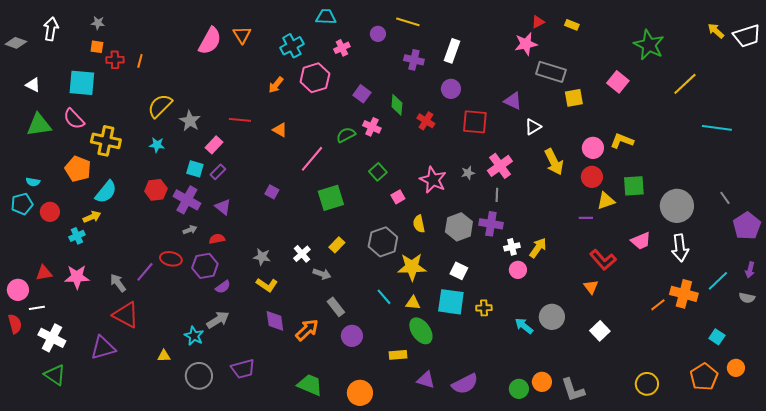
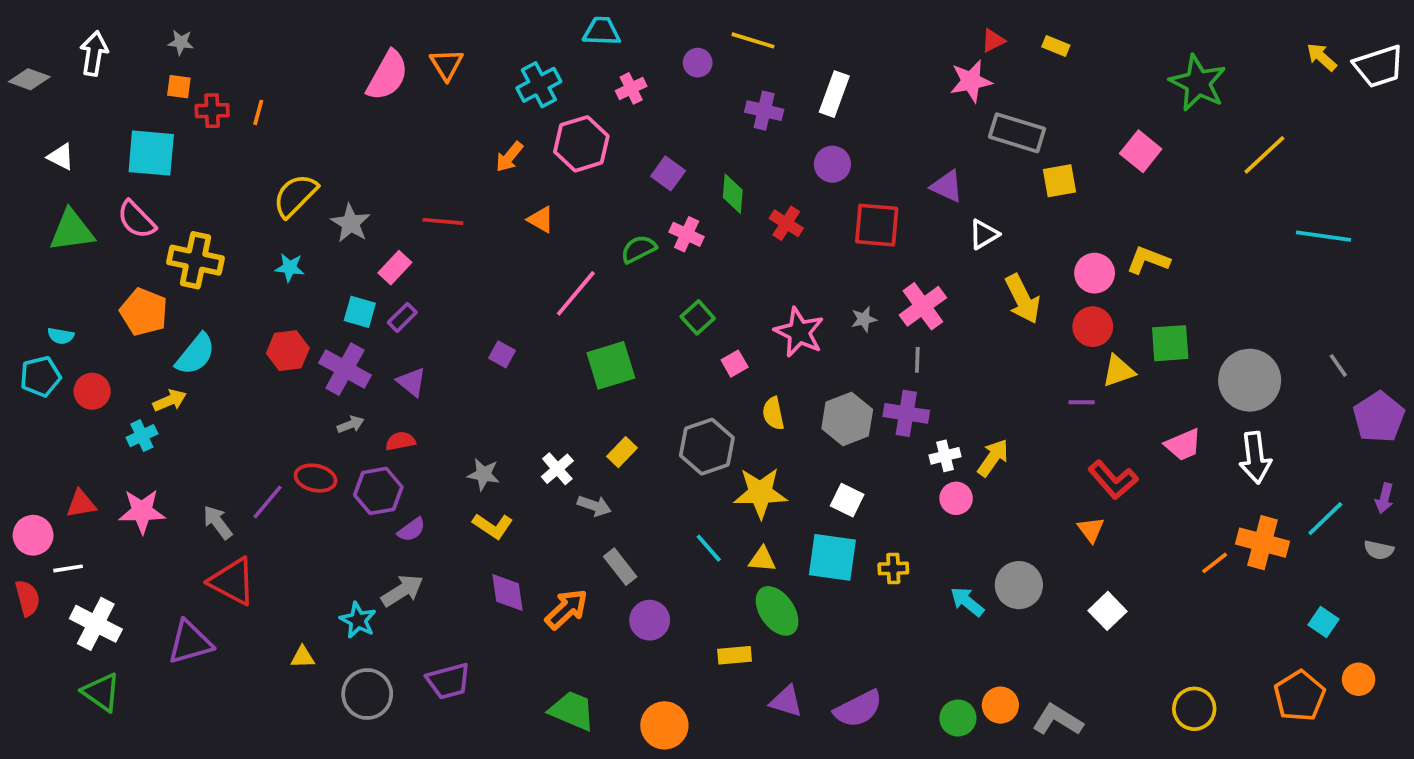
orange triangle: (280, 130) -> (541, 220), moved
gray L-shape: (573, 390) -> (1058, 720), turned 140

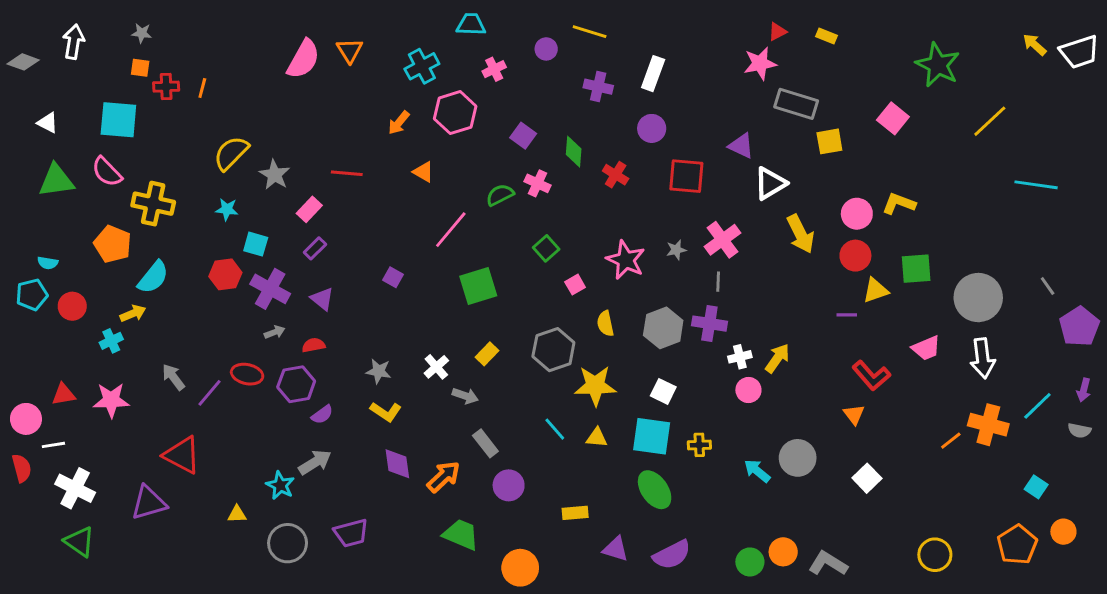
white triangle: (984, 234) -> (770, 183), size x1.4
cyan square: (360, 312) -> (256, 244), moved
gray arrow: (218, 522) -> (173, 377), moved
green ellipse: (777, 611) -> (655, 490), moved
green trapezoid: (572, 711) -> (461, 535), moved

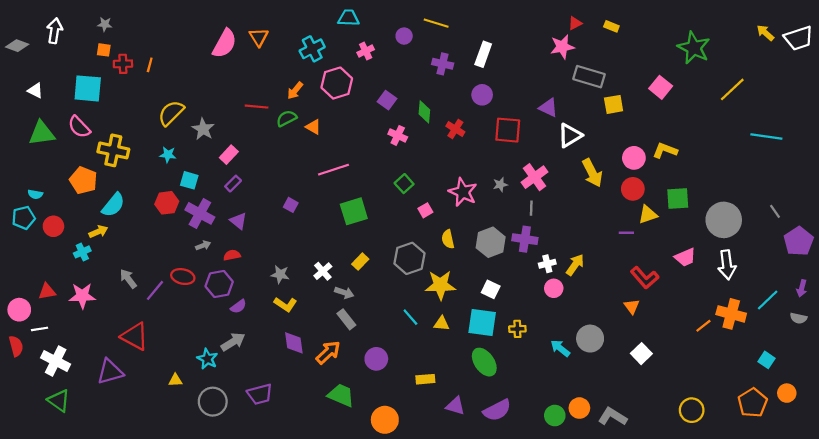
red line: (347, 173) -> (257, 107), moved
green semicircle: (500, 195) -> (286, 118), moved
pink line: (451, 230) -> (334, 170), turned 32
gray rectangle: (485, 443) -> (346, 319), moved

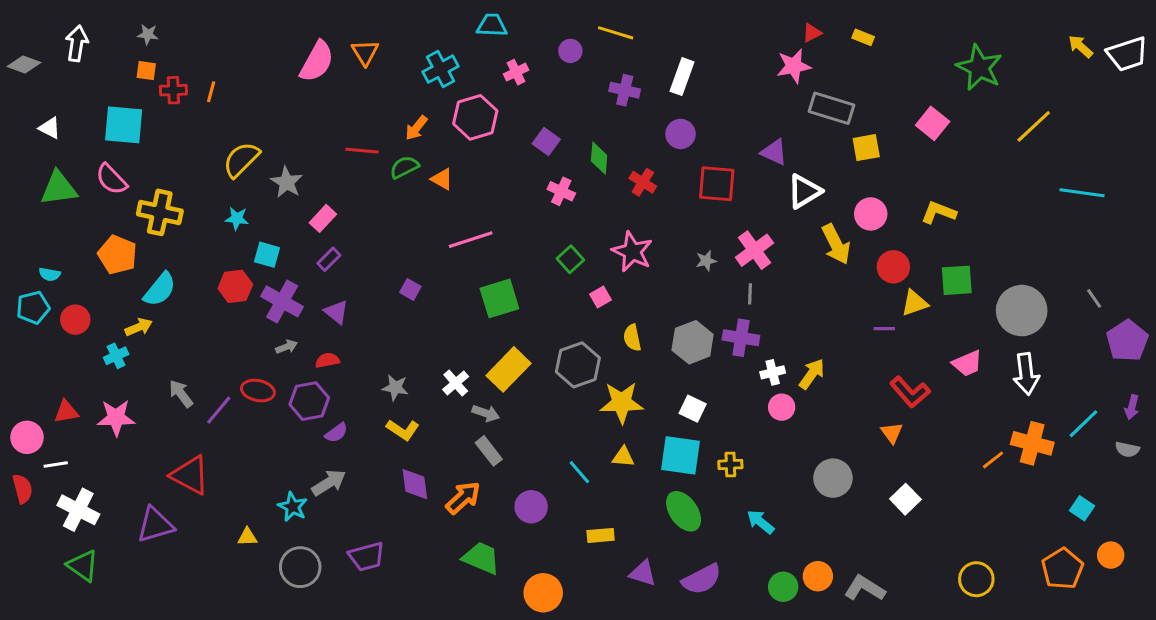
pink circle: (634, 158) -> (871, 214), moved
pink star: (463, 192) -> (632, 252), moved
yellow rectangle: (360, 262) -> (508, 369), size x1.8
cyan line: (410, 317) -> (579, 472), moved
cyan arrow: (560, 348) -> (761, 522), moved

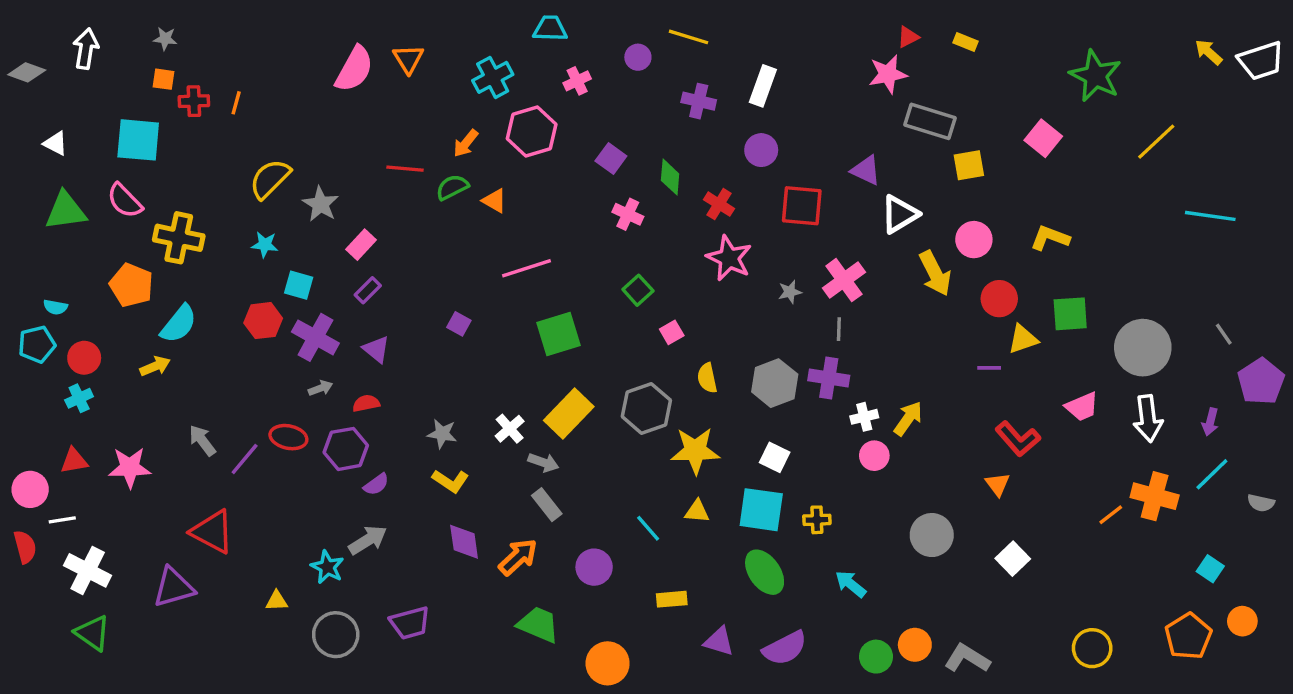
pink star: (632, 252) -> (729, 258), moved
cyan cross: (116, 356) -> (79, 398), moved
purple arrow: (1132, 407) -> (1210, 422), moved

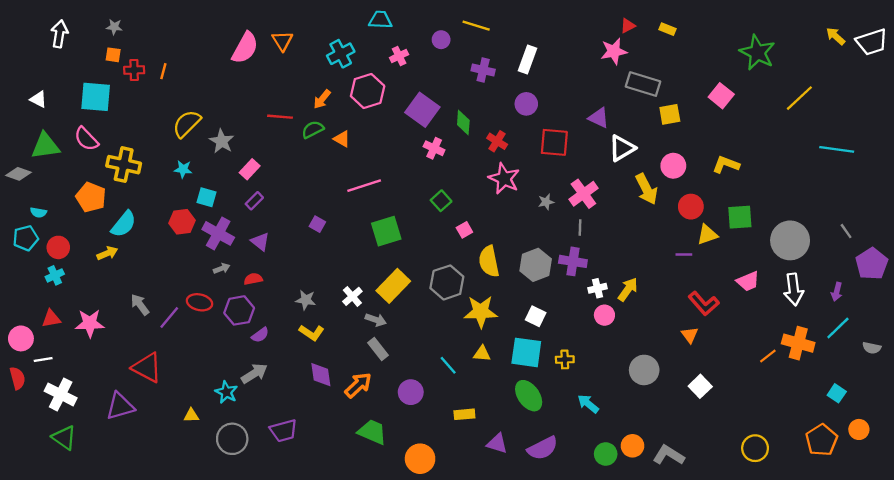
gray diamond: (27, 72) -> (19, 174), moved
purple square: (611, 159) -> (422, 110), size x1.6
yellow semicircle: (707, 378) -> (489, 261), size x1.5

